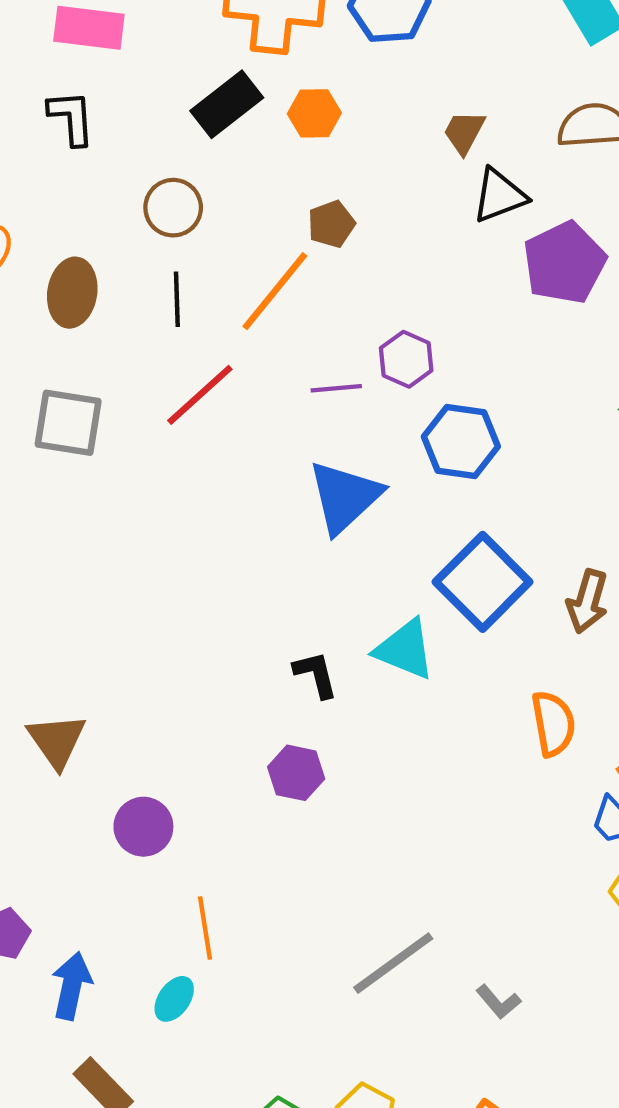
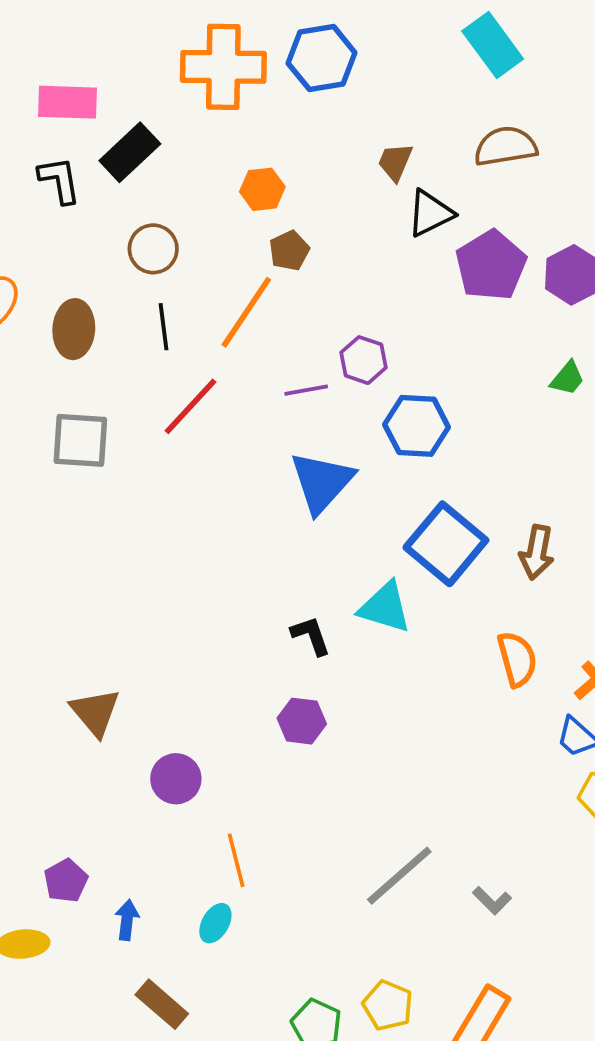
black rectangle: (227, 104) -> (130, 152), moved
orange hexagon: (314, 113) -> (262, 189), moved
blue arrow: (72, 986) -> (127, 920), size x0.7

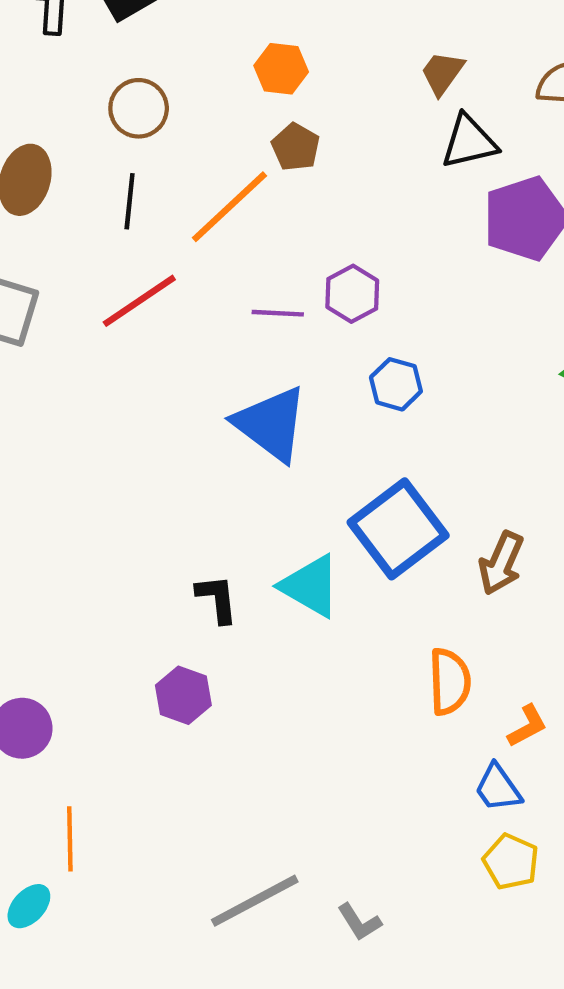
brown pentagon: (289, 251) -> (296, 147), turned -30
blue hexagon: (417, 426) -> (396, 384), size x0.7
blue triangle: (322, 482) -> (271, 424), turned -48
gray L-shape: (492, 900) -> (359, 922), moved

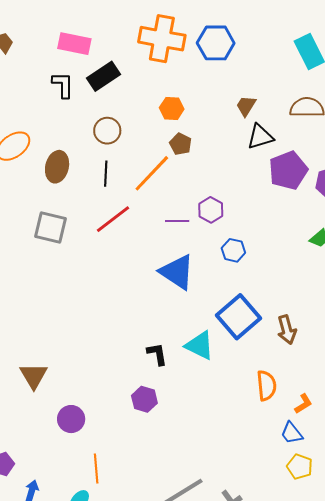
brown arrow: (501, 563) -> (287, 330), turned -36

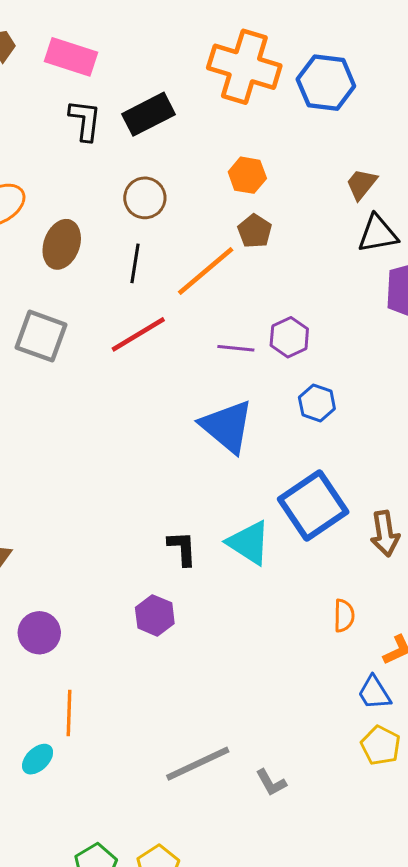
pink rectangle: (74, 44) -> (71, 57), moved
orange semicircle: (266, 386) -> (344, 616), size x0.7

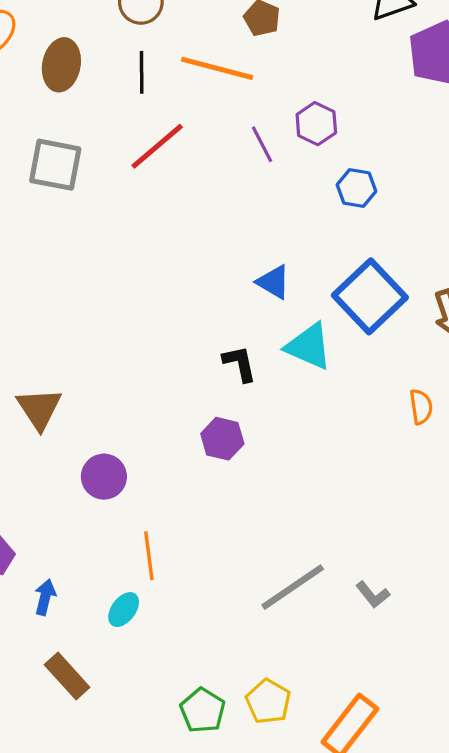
orange line: (206, 271) -> (217, 68), turned 64
purple line: (236, 348) -> (262, 144), turned 66
blue triangle: (227, 426) -> (273, 282), moved, size x0.6

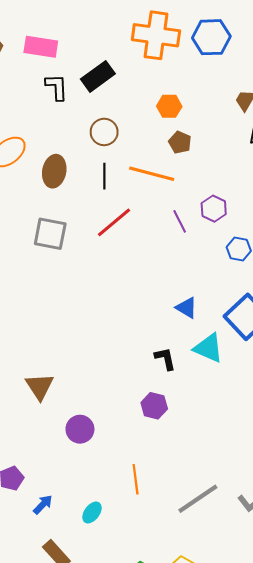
orange line: (149, 556) -> (136, 479), moved
blue arrow: (45, 597) -> (43, 505), turned 30

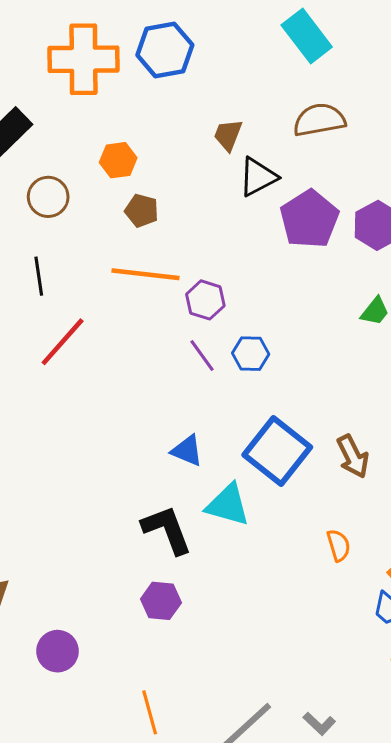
brown circle: (104, 132) -> (48, 197), moved
orange line: (152, 174) -> (145, 274), moved
purple line: (180, 221) -> (202, 355), moved
black L-shape: (165, 359) -> (167, 530), size x1.5

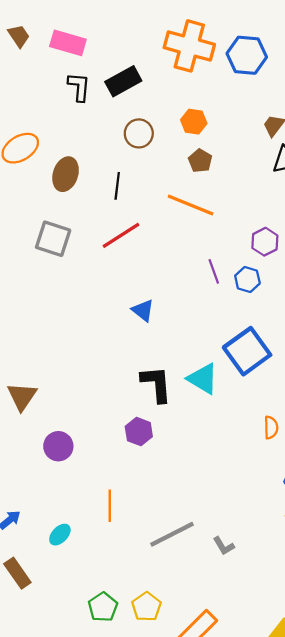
purple hexagon: (205, 300) -> (265, 242), moved
blue triangle: (187, 451) -> (143, 310), moved

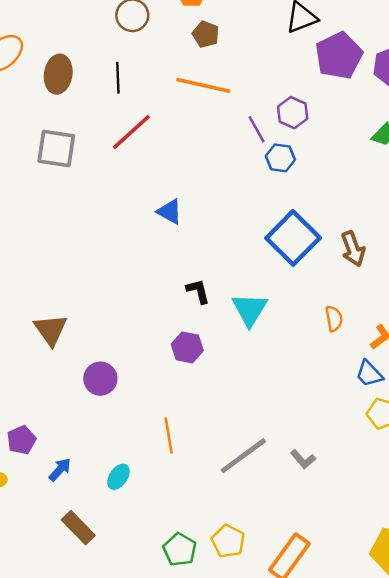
purple line: (214, 271) -> (257, 129), moved
cyan triangle: (203, 379) -> (250, 310), moved, turned 40
black L-shape: (156, 384) -> (198, 291), size x0.6

